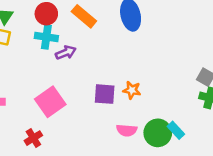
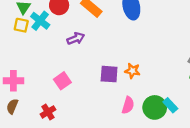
cyan cross: (46, 37) -> (40, 21), moved, turned 30
pink square: (50, 102) -> (62, 81), size x0.7
pink semicircle: (127, 130) -> (128, 105), turned -78

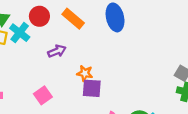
orange star: (132, 71) -> (85, 73), moved

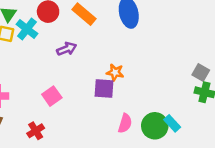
orange star: (85, 73) -> (115, 72), moved

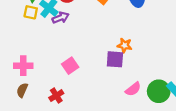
purple arrow: (67, 49) -> (61, 18), moved
pink semicircle: (125, 123) -> (133, 89), turned 35

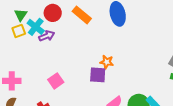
yellow square: (31, 12) -> (19, 31), turned -32

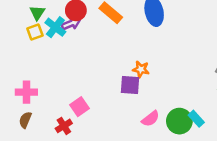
purple arrow: (47, 36) -> (71, 24), moved
pink square: (56, 81) -> (79, 107), moved

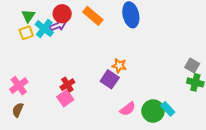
purple square: (130, 85) -> (110, 79), turned 30
pink cross: (26, 92) -> (19, 86), turned -36
red cross: (64, 126) -> (67, 85), moved

